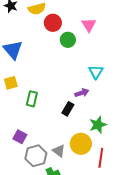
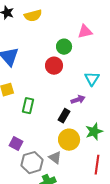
red circle: (53, 23) -> (54, 66), moved
pink triangle: (89, 25) -> (85, 32), turned 49
yellow circle: (81, 144) -> (69, 140), moved

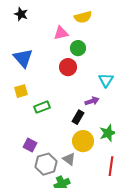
yellow semicircle: (33, 16) -> (83, 17), moved
pink triangle: (85, 32) -> (61, 33), moved
green rectangle: (28, 106) -> (42, 107), turned 56

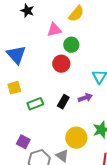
black star: (21, 14) -> (27, 11), moved
yellow semicircle: (83, 17) -> (76, 14), turned -36
black rectangle: (78, 117) -> (63, 102), moved

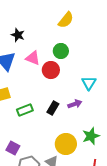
black star: (27, 11) -> (18, 35), moved
pink triangle: (54, 30) -> (33, 58), moved, turned 35

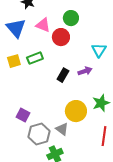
green rectangle: (25, 110) -> (35, 58), moved

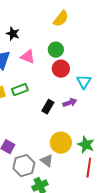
red circle: (61, 37) -> (61, 69), moved
green star: (101, 103) -> (86, 145), moved, turned -30

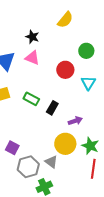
black star: (13, 34) -> (32, 37), moved
green circle: (56, 50) -> (86, 51), moved
green rectangle: (20, 90) -> (31, 99), moved, turned 49
purple arrow: (70, 103) -> (75, 121), moved

